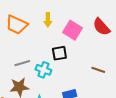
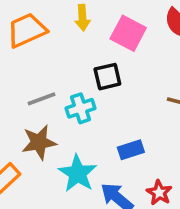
orange trapezoid: (17, 25) -> (27, 30), turned 135
cyan cross: (43, 70) -> (81, 108), turned -35

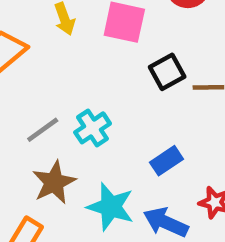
black square: (107, 77) -> (167, 72), moved

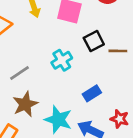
cyan cross: (92, 128) -> (62, 60), moved

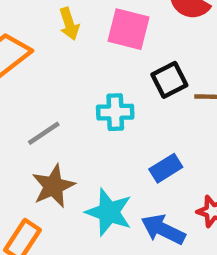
cyan cross: (62, 60) -> (115, 112), turned 30

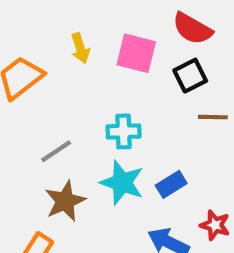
black square: (169, 80) -> (190, 76), moved
cyan star: (109, 212) -> (122, 183), moved

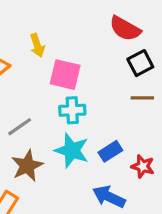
pink square: (136, 53) -> (65, 75), moved
black square: (190, 76) -> (140, 63), moved
red star: (215, 225) -> (143, 166), moved

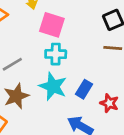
blue rectangle: (110, 151) -> (84, 89), turned -30

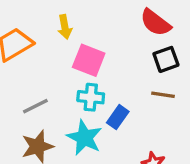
blue rectangle: (84, 89) -> (118, 117), moved

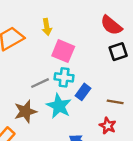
brown line: (163, 95) -> (115, 102), moved
gray line: (35, 106) -> (40, 83), moved

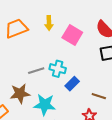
pink square: (63, 51) -> (72, 35), moved
cyan star: (59, 106) -> (45, 105), moved, turned -30

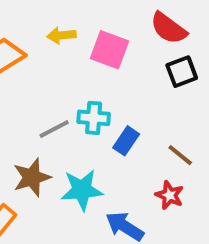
yellow arrow: (49, 23) -> (61, 35), turned 96
brown line: (99, 96) -> (180, 155), turned 32

